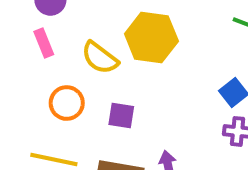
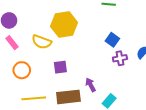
orange circle: (67, 103) -> (22, 70), moved

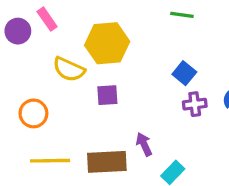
pink rectangle: (12, 43) -> (47, 19), moved
purple square: (60, 67) -> (107, 95), moved

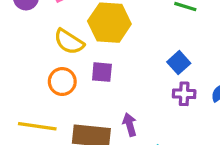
orange circle: (33, 113) -> (62, 82), moved

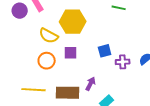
blue square: (179, 63) -> (105, 51), moved, turned 32
purple arrow: (130, 125) -> (90, 84), turned 48

